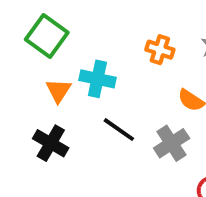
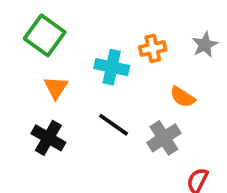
orange cross: (160, 50) -> (153, 48), turned -30
cyan cross: (97, 79) -> (112, 67), moved

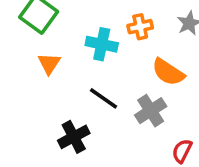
orange semicircle: (183, 97) -> (168, 72), size x1.4
black cross: (48, 138) -> (74, 137), moved, turned 32

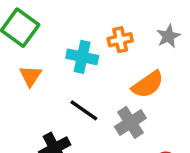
orange semicircle: (168, 72) -> (148, 84), turned -68

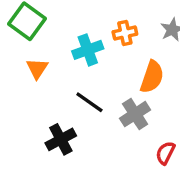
cyan cross: (82, 57) -> (88, 50), turned -32
orange semicircle: (148, 84) -> (152, 77), turned -36

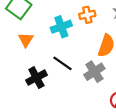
black cross: (61, 139) -> (36, 78), moved

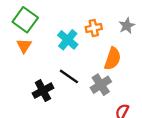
cyan cross: (61, 27) -> (68, 40), turned -30
orange triangle: (26, 40) -> (24, 46), moved

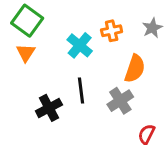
black line: (69, 76) -> (81, 90), turned 48

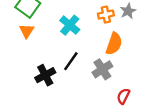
orange cross: (112, 31) -> (106, 15), moved
black line: (81, 90) -> (71, 61), turned 42

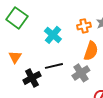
orange triangle: (27, 31) -> (15, 57), moved
black line: (71, 61) -> (54, 66), turned 42

